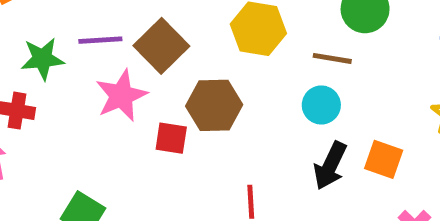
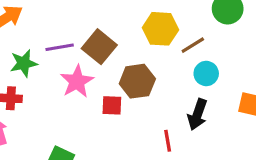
brown line: (332, 58) -> (193, 45), moved, turned -35
black arrow: (330, 166) -> (197, 114), moved

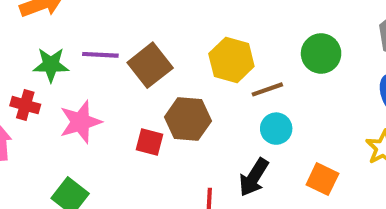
pink star: (77, 81) -> (80, 122), moved

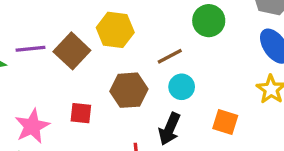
yellow hexagon: (231, 60) -> (115, 30), moved
brown hexagon: (188, 119) -> (129, 90), moved
pink star: (80, 122) -> (32, 126), moved

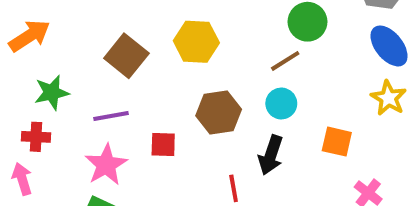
purple line: (30, 49) -> (111, 116), moved
brown square: (72, 51) -> (126, 56), moved
brown line: (170, 56) -> (285, 61), moved

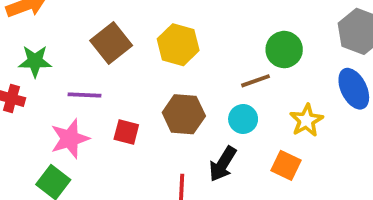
yellow star: (389, 98) -> (306, 120), moved

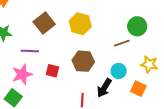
cyan circle: (243, 119) -> (119, 71), moved
yellow star: (306, 120) -> (149, 64), turned -30

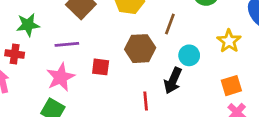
brown line: (122, 43) -> (170, 24), moved, turned -42
yellow star: (149, 64) -> (229, 41), turned 30
orange square: (138, 89) -> (231, 86), moved, turned -35

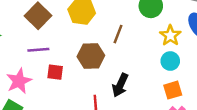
yellow star: (229, 41) -> (170, 35), moved
purple line: (67, 44) -> (38, 50), moved
cyan circle: (189, 55) -> (170, 61), moved

